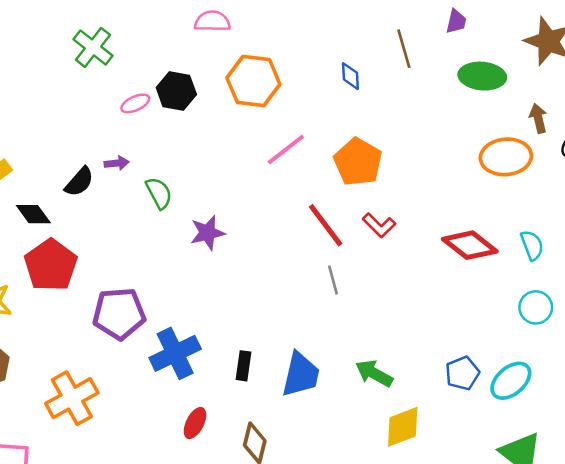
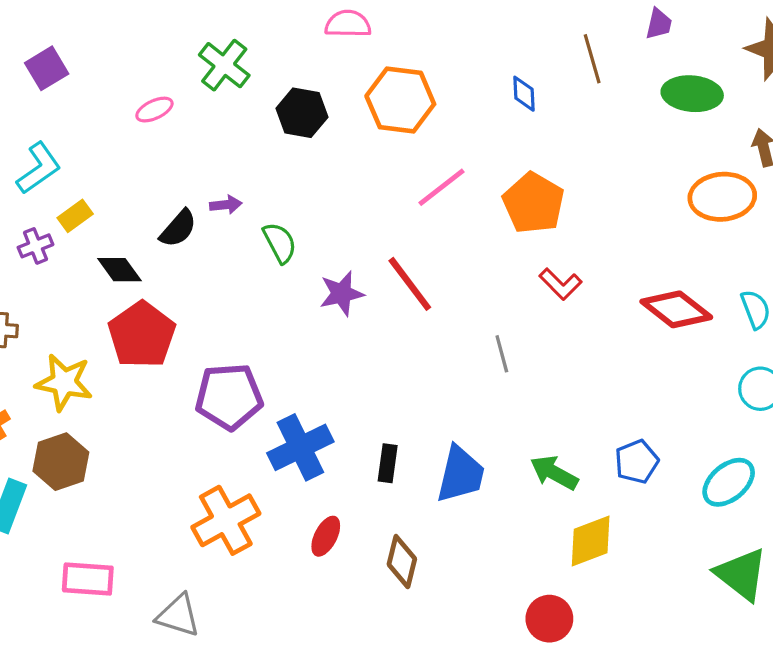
green cross: (93, 47) -> (224, 65), moved
pink ellipse: (135, 103) -> (154, 110), moved
red line: (326, 225) -> (410, 284), moved
blue pentagon: (462, 373) -> (637, 462), moved
orange cross: (72, 398) -> (226, 520), moved

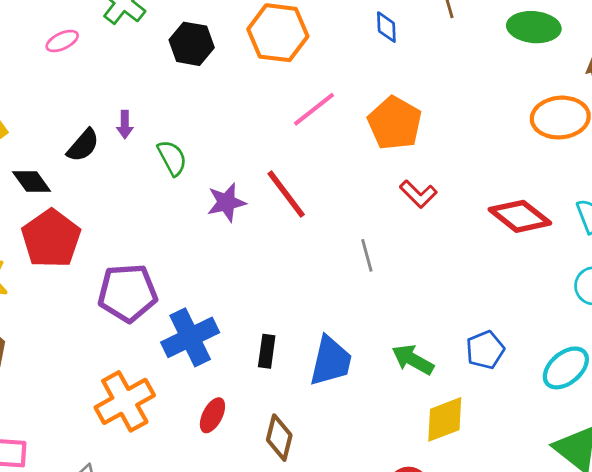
purple arrow: (226, 205) -> (125, 124), turned 96

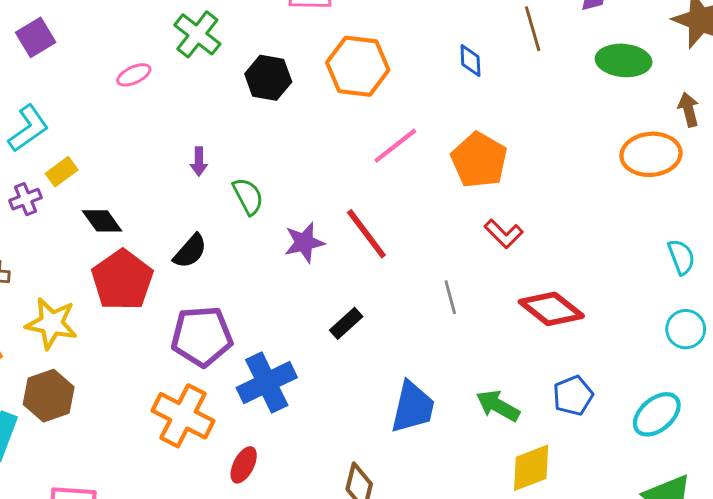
black semicircle: (83, 145) -> (190, 251), moved
red diamond: (520, 216) -> (551, 309), moved
black rectangle: (267, 351) -> (346, 323), moved, turned 40
orange cross: (125, 401) -> (183, 416), moved, turned -34
red ellipse: (212, 415) -> (244, 465), moved

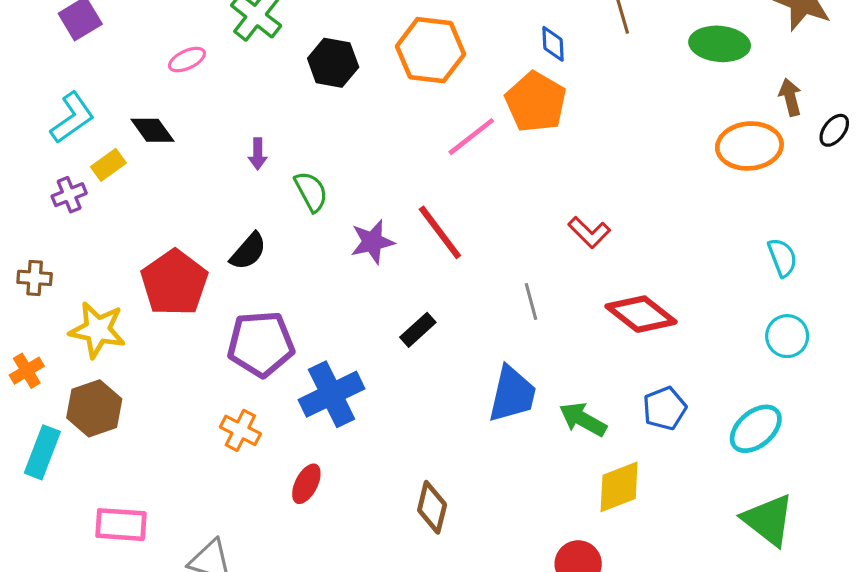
orange pentagon: (479, 160) -> (536, 102), moved
black diamond: (102, 221) -> (152, 130), moved
blue trapezoid: (413, 407) -> (512, 394), moved
orange cross: (183, 416) -> (240, 430), size x0.6

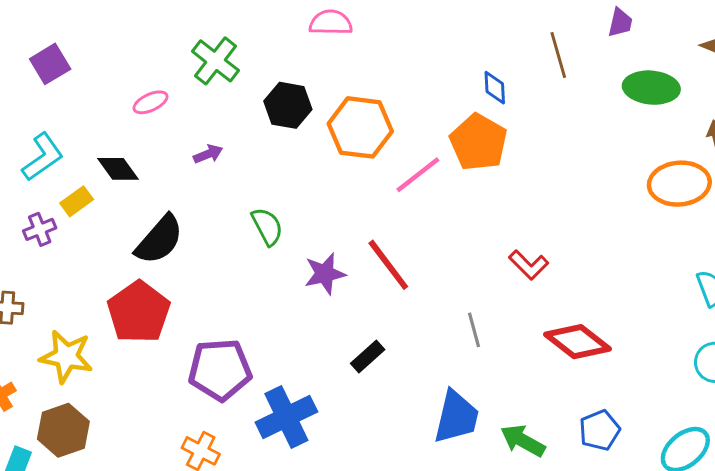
orange hexagon: (430, 50) -> (360, 127), moved
purple arrow: (258, 154) -> (208, 154), moved, turned -112
black semicircle: (248, 251) -> (159, 240), moved, size x1.4

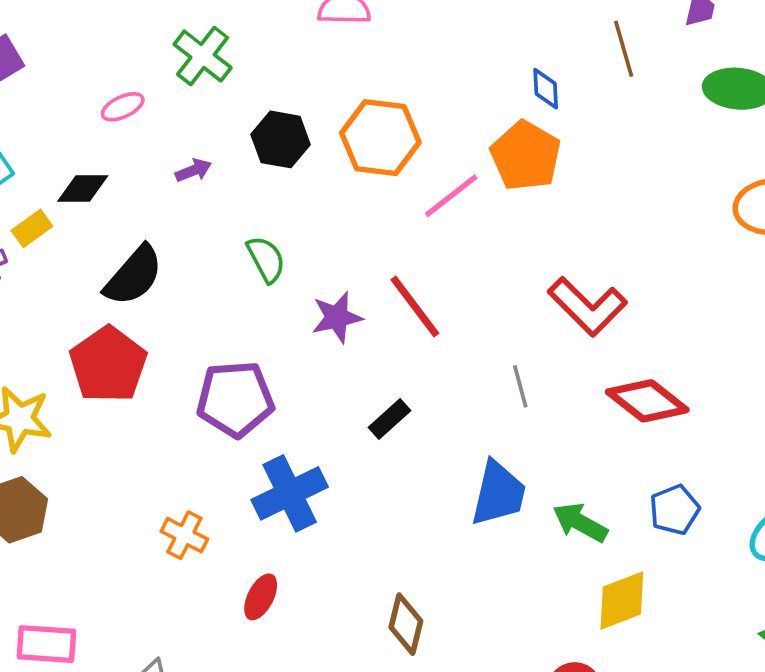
black hexagon: (288, 105) -> (281, 139), moved
black diamond: (118, 169) -> (83, 188), turned -54
red L-shape: (529, 265) -> (587, 306), size x1.6
purple pentagon: (220, 370) -> (235, 399), moved

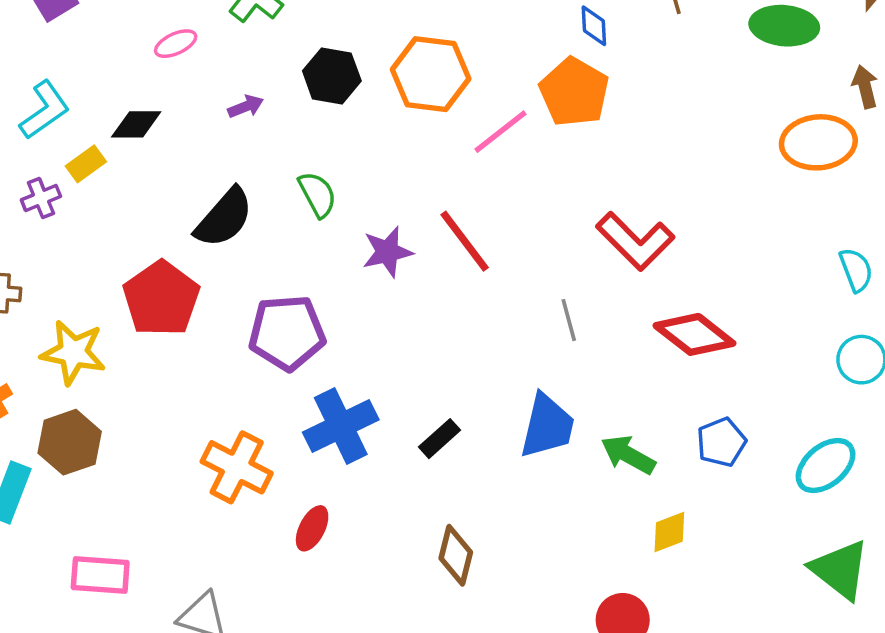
black semicircle: (134, 276) -> (224, 218), moved
black rectangle: (390, 419) -> (440, 439), moved
orange cross: (184, 535) -> (237, 467), size x1.5
yellow diamond: (622, 601) -> (669, 532), size x0.7

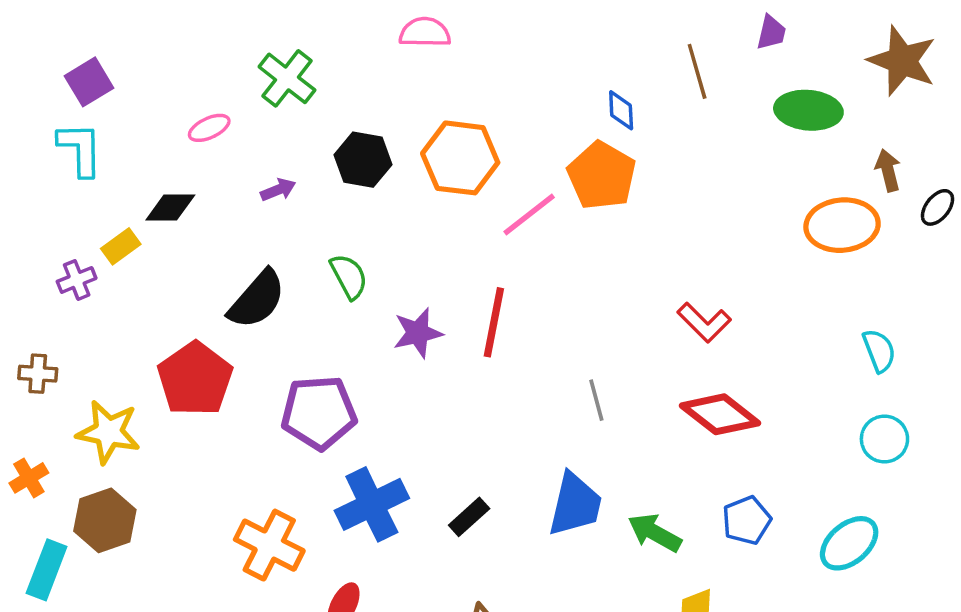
cyan L-shape: (45, 110) -> (80, 149), moved, turned -56
red line: (465, 241) -> (494, 322), turned 48
red L-shape: (635, 241) -> (704, 322), moved, size x0.7

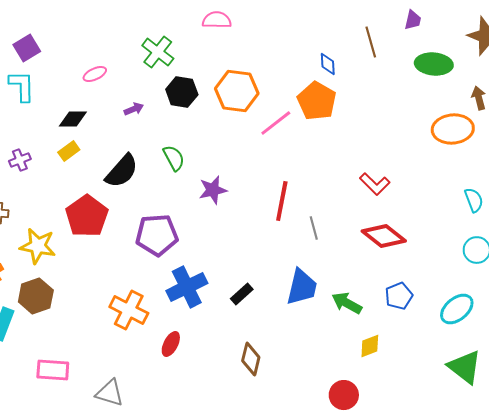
green cross: (287, 78) -> (158, 52), moved
yellow rectangle: (121, 246) -> (69, 151), moved
red line: (494, 322) -> (282, 201), moved

